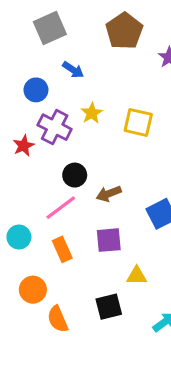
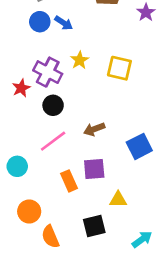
blue circle: (36, 90) -> (40, 22), moved
black circle: (75, 175) -> (53, 105), moved
orange rectangle: (62, 249) -> (69, 181), moved

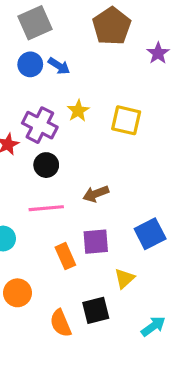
pink line: (53, 141) -> (46, 208), turned 32
blue square: (139, 146) -> (150, 234), moved
yellow triangle: (118, 200) -> (124, 278), turned -42
orange semicircle: (50, 237) -> (61, 323), moved

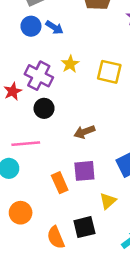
pink line: (46, 208) -> (26, 144), moved

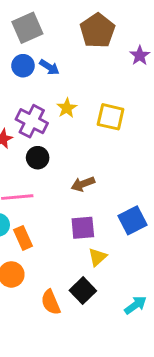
orange rectangle: (60, 183) -> (23, 238), moved
yellow triangle: (108, 201) -> (97, 257), moved
black square: (84, 227) -> (83, 291), turned -30

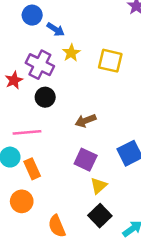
blue arrow: (49, 67) -> (56, 29), moved
purple square: (83, 228) -> (86, 160), turned 30
black square: (83, 291) -> (100, 216), moved

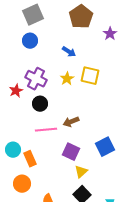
blue arrow: (56, 29) -> (69, 52), moved
yellow star: (71, 53) -> (67, 79), moved
pink line: (27, 132) -> (46, 130), moved

